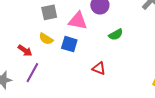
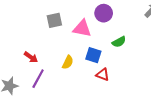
yellow semicircle: (46, 39) -> (68, 62), moved, turned -96
blue square: (69, 44) -> (93, 55), moved

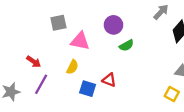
purple circle: (104, 13) -> (113, 25), moved
pink triangle: (82, 29) -> (80, 41), moved
blue square: (93, 55) -> (88, 89), moved

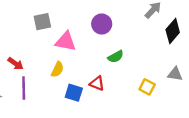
green semicircle: (126, 45) -> (116, 57), moved
purple line: (41, 84) -> (24, 88), turned -30
yellow square: (172, 94) -> (147, 87), moved

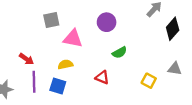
yellow semicircle: (57, 69) -> (65, 64), turned -128
blue square: (74, 93) -> (58, 86), moved

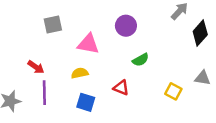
gray square: (51, 20) -> (53, 24), moved
blue square: (58, 86) -> (86, 102), moved

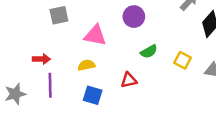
red arrow: (36, 67) -> (41, 59), turned -35
red triangle: (121, 88) -> (129, 80), turned -35
yellow square: (173, 91) -> (183, 60), moved

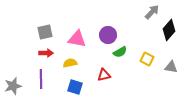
gray square: (59, 15) -> (45, 32), moved
purple circle: (134, 17) -> (108, 35), moved
red arrow: (41, 59) -> (46, 53), moved

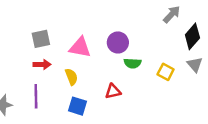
green semicircle: (120, 52) -> (133, 63), turned 32
yellow semicircle: (70, 63) -> (71, 77), turned 80
gray triangle: (171, 67) -> (195, 64), moved, turned 40

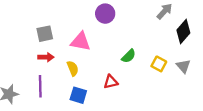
purple circle: (118, 42) -> (105, 14), moved
green semicircle: (133, 63) -> (129, 56), turned -48
gray triangle: (195, 64) -> (183, 66), moved

